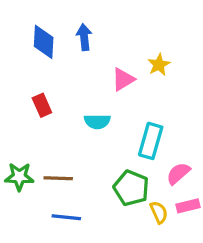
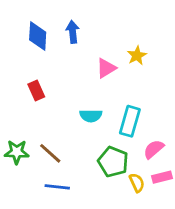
cyan semicircle: (97, 121) -> (91, 116), moved
brown line: (58, 178) -> (50, 153), turned 40

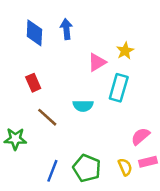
cyan rectangle: (130, 121) -> (119, 88), moved
brown line: (50, 153) -> (47, 117), moved
green pentagon: (113, 162) -> (87, 168), moved
blue line: (57, 187) -> (52, 171), turned -75

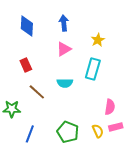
blue arrow: (66, 29) -> (64, 23), moved
pink triangle: (97, 62) -> (64, 49), moved
pink semicircle: (140, 136) -> (110, 107), turned 140
blue line: (52, 171) -> (30, 134), moved

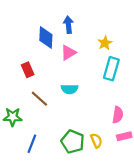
blue diamond: (27, 26) -> (46, 38), moved
cyan rectangle: (93, 69) -> (111, 69), moved
yellow semicircle: (98, 131) -> (96, 141), moved

